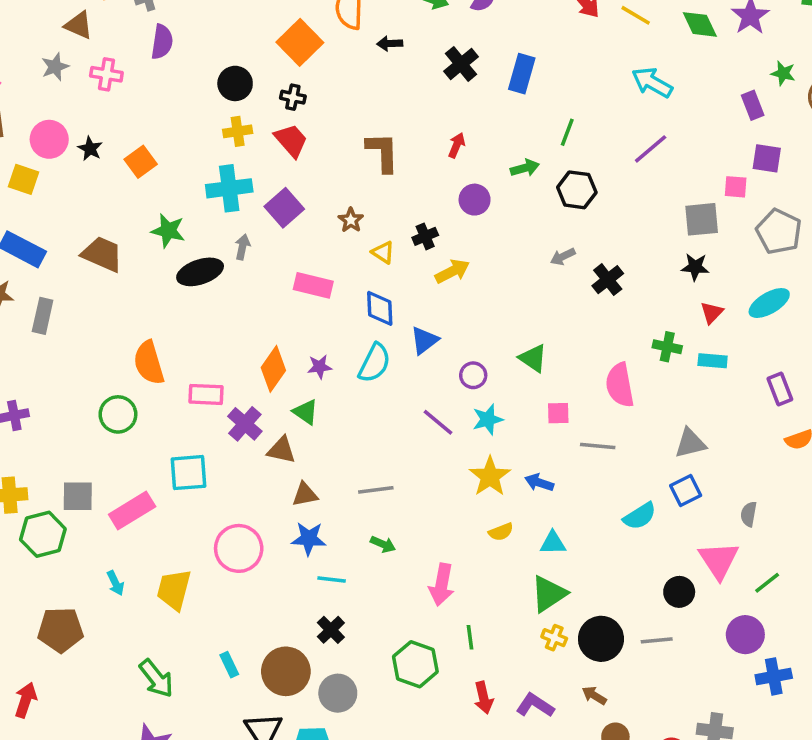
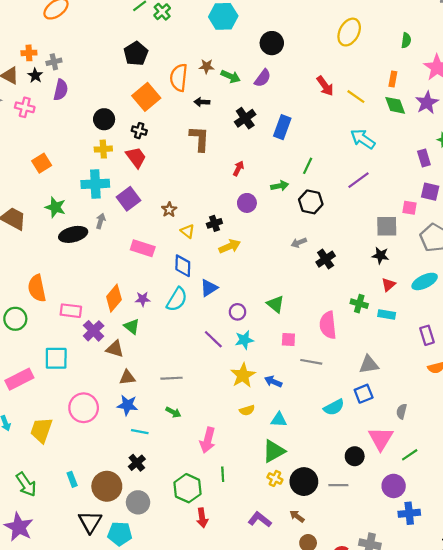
black star: (90, 149) -> (35, 76), moved
brown L-shape: (383, 152) -> (199, 139), moved
red arrow: (484, 698) -> (202, 518), moved

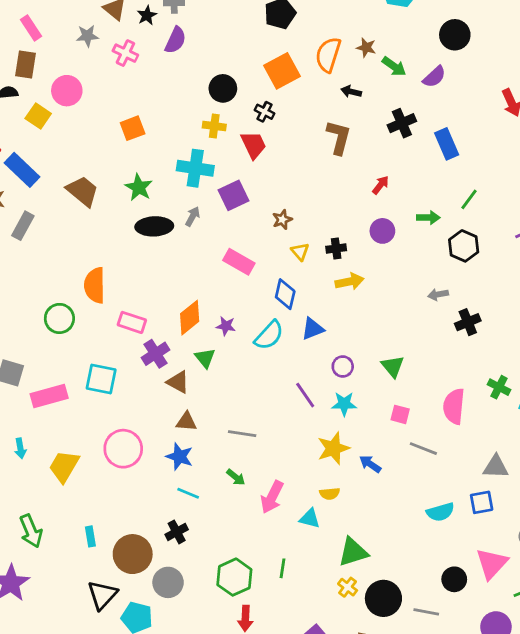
blue rectangle: (282, 127) -> (447, 144), turned -55
cyan triangle: (279, 420) -> (310, 519), moved
pink arrow: (208, 440) -> (272, 497), moved

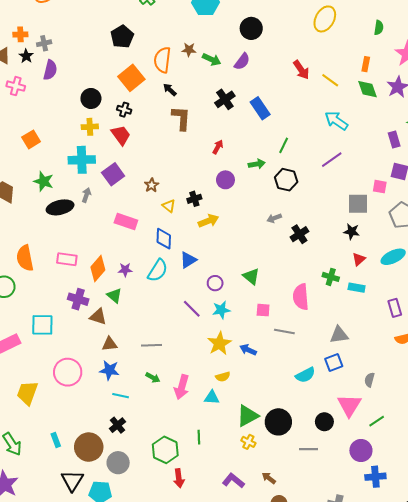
black arrow: (351, 92) -> (170, 90), moved, turned 40
pink rectangle: (132, 322) -> (67, 259), moved
purple cross: (155, 354) -> (78, 299), turned -30
black circle: (383, 598) -> (278, 422), moved

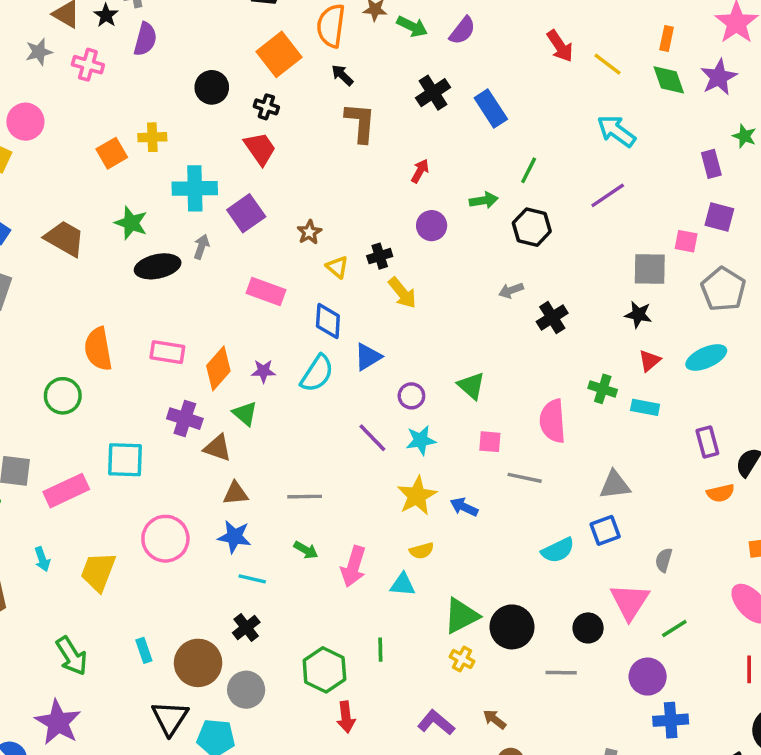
yellow cross: (90, 127) -> (152, 137), moved
yellow arrow: (209, 221) -> (402, 293), turned 72

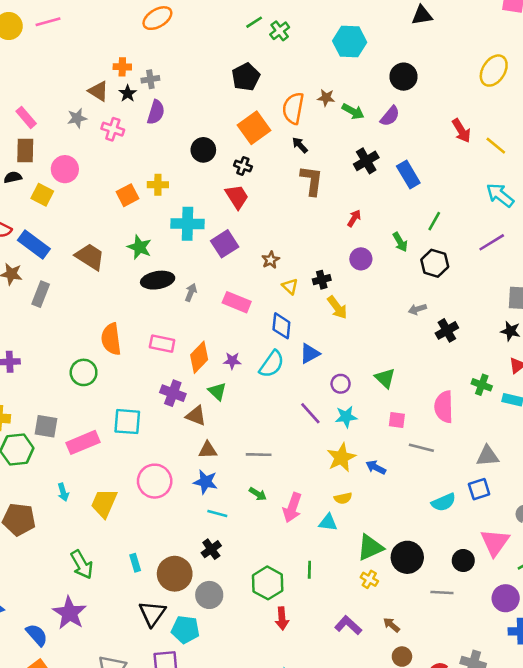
green arrow: (484, 200) -> (400, 242), turned 66
gray arrow: (201, 247) -> (191, 292), moved

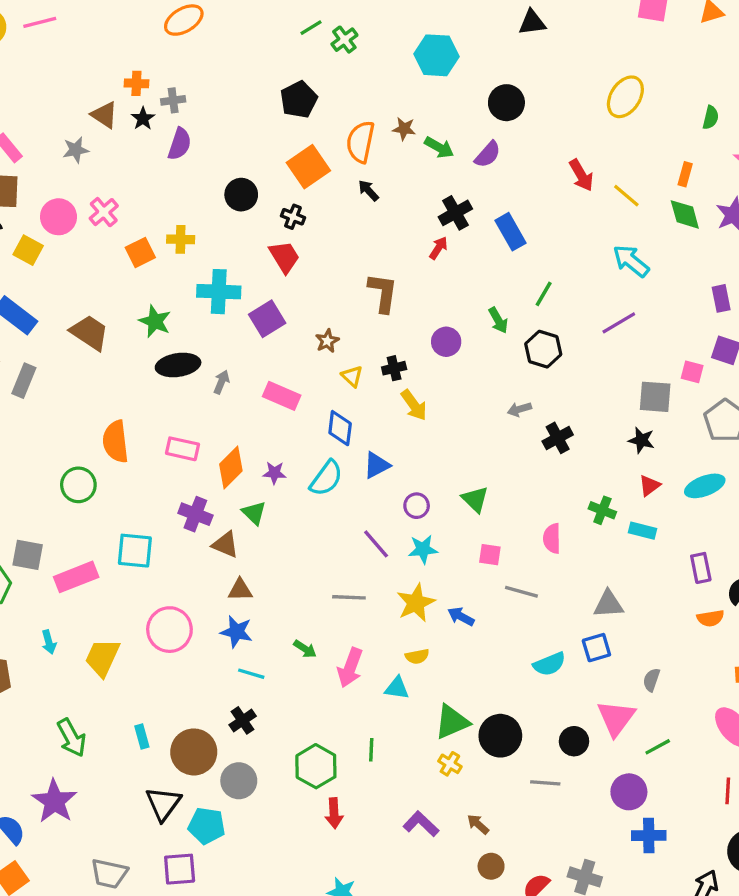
pink cross: (113, 129) -> (104, 212), moved, turned 30
brown L-shape: (312, 181) -> (383, 293), moved
red arrow: (354, 218) -> (438, 248), moved
pink semicircle: (444, 407) -> (552, 538), size x0.7
gray line: (259, 455) -> (349, 597), moved

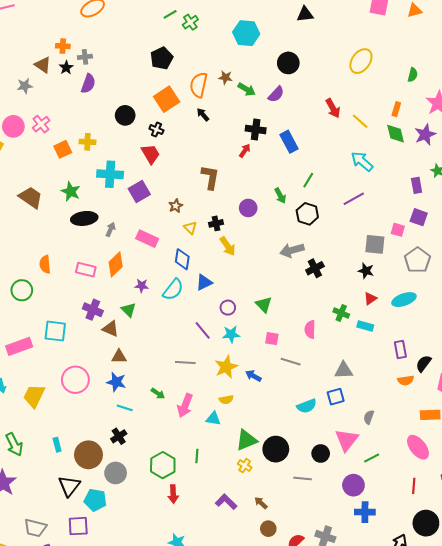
black cross: (455, 213) -> (256, 129), turned 36
gray arrow: (519, 409) -> (292, 250), size x1.6
orange semicircle: (116, 442) -> (45, 264), size x0.7
orange diamond: (231, 468) -> (116, 264), moved

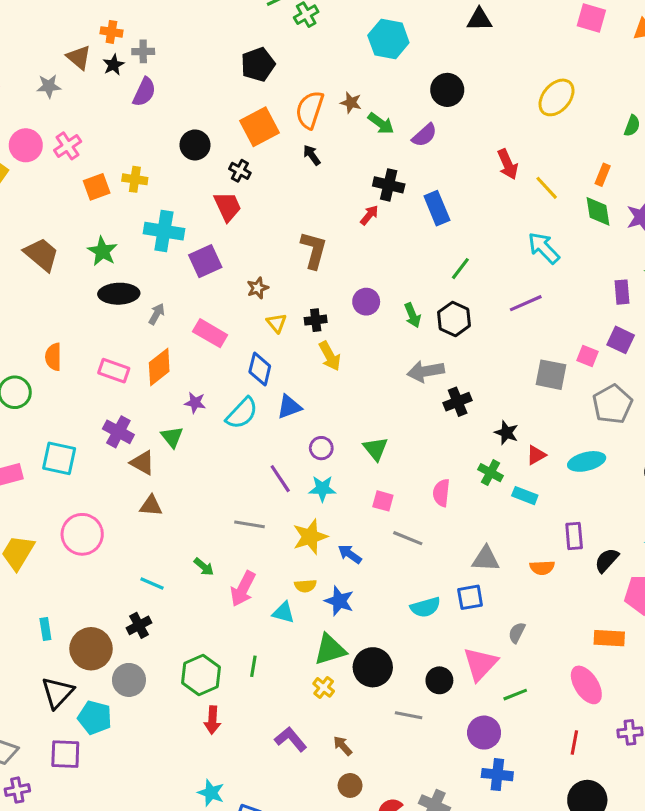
green arrow: (280, 196) -> (413, 315), moved
black star: (366, 271) -> (506, 433), moved
orange semicircle: (406, 380) -> (542, 568), moved
blue star: (116, 382) -> (339, 601), moved

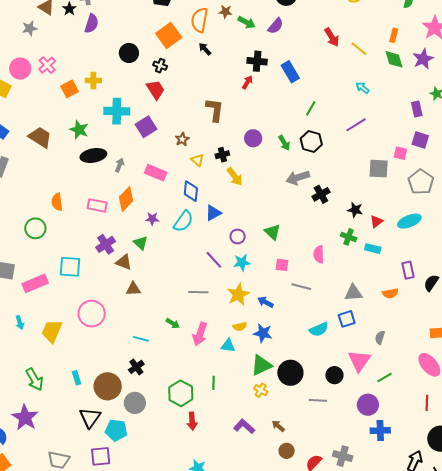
cyan arrow: (544, 248) -> (362, 88), size x0.6
purple cross: (118, 432) -> (106, 244), turned 36

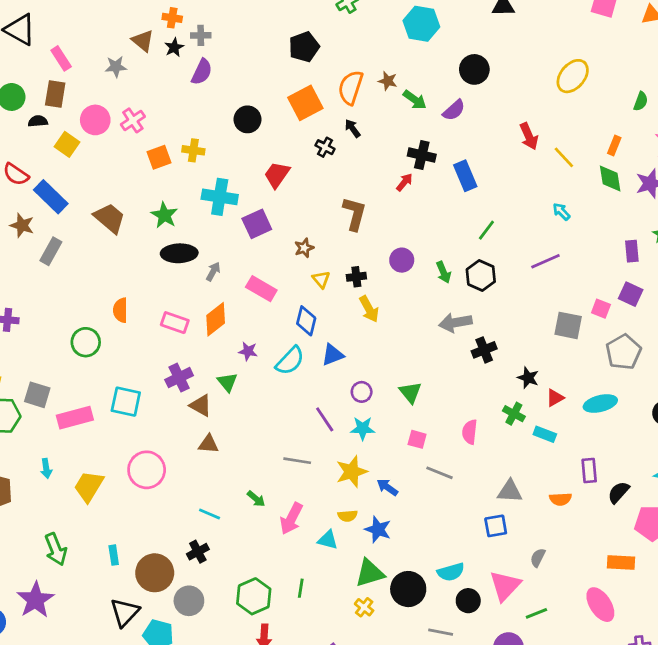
black cross: (160, 66) -> (325, 147), moved
red trapezoid: (155, 90) -> (277, 175), turned -120
cyan semicircle: (319, 329) -> (451, 572), moved

